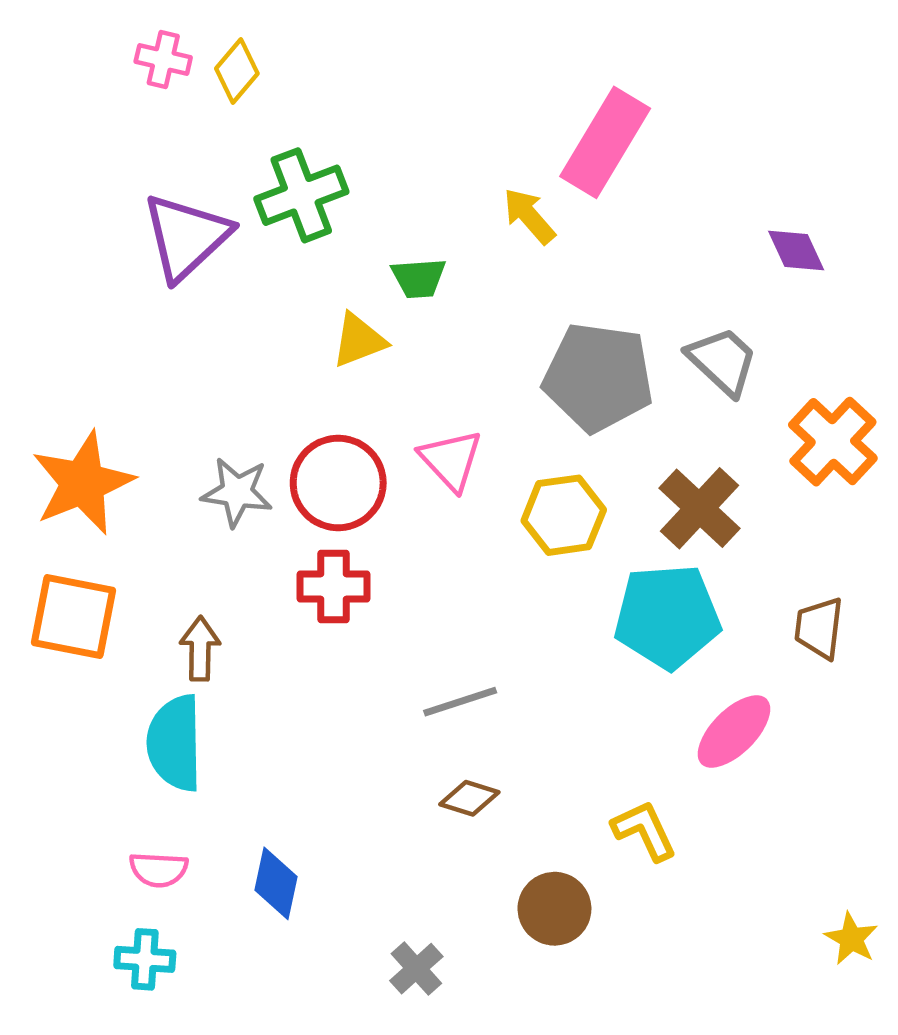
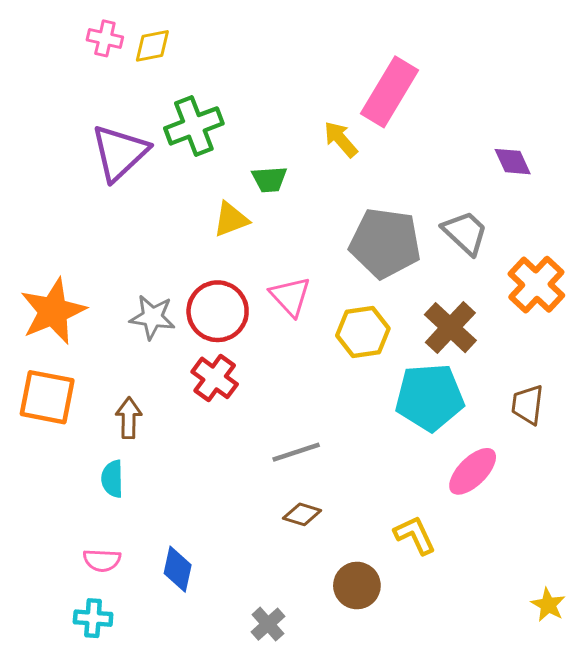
yellow diamond: (237, 71) -> (152, 46), turned 39
red cross: (334, 587) -> (215, 378), turned 36
cyan semicircle: (175, 743) -> (112, 479), size x0.6

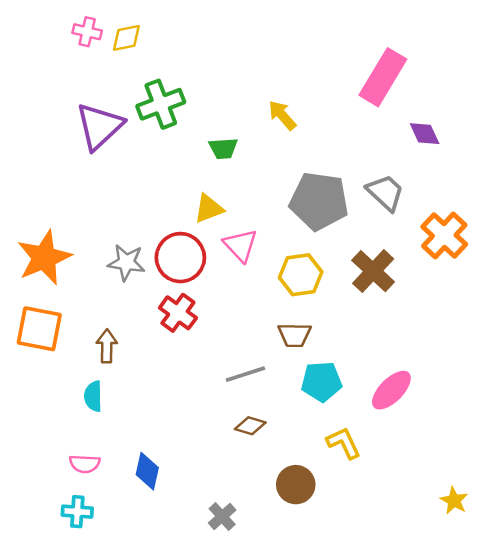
pink rectangle: (390, 92) -> (383, 77), moved
yellow triangle: (231, 219) -> (209, 208), moved
cyan pentagon: (430, 397) -> (322, 382), moved, size x0.7
brown trapezoid: (527, 405) -> (295, 335), moved, turned -96

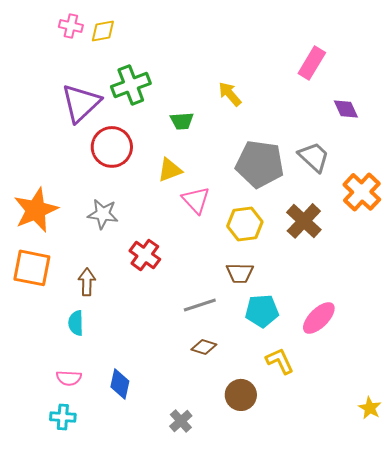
pink rectangle: (383, 77) -> (312, 63), size x0.7
red circle: (180, 258) -> (112, 147), moved

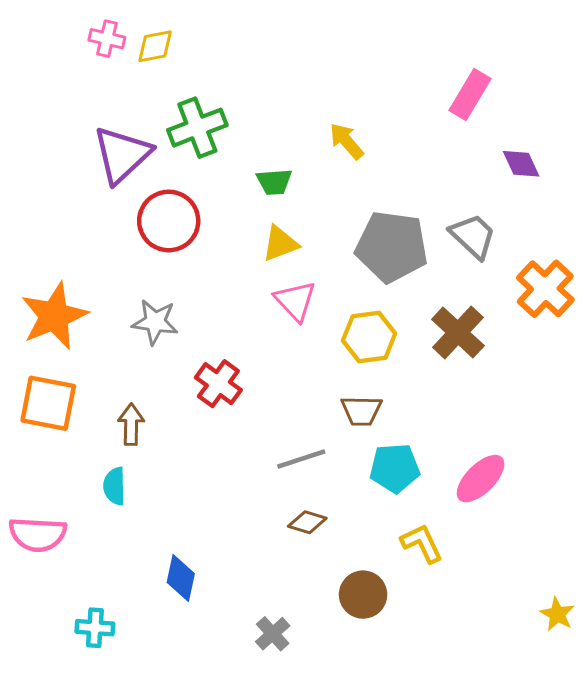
yellow triangle: (170, 170) -> (280, 244), moved
pink semicircle: (69, 378) -> (38, 534), moved, size x1.5

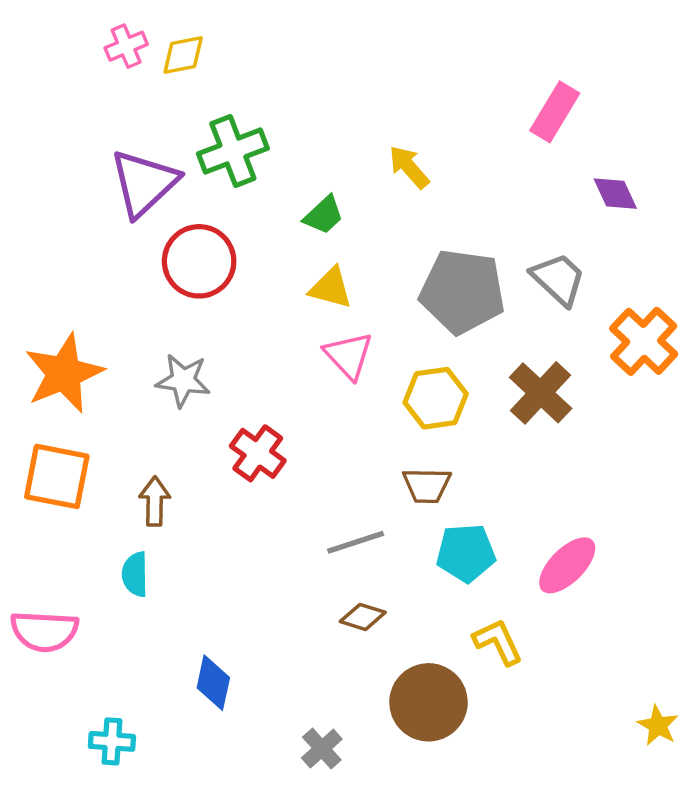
pink cross: (107, 39) -> (126, 46), turned -36
green trapezoid: (274, 182) -> (324, 215), turned -39
yellow triangle: (280, 244) -> (331, 288), turned 36
brown circle: (363, 595) -> (428, 702), size x1.4

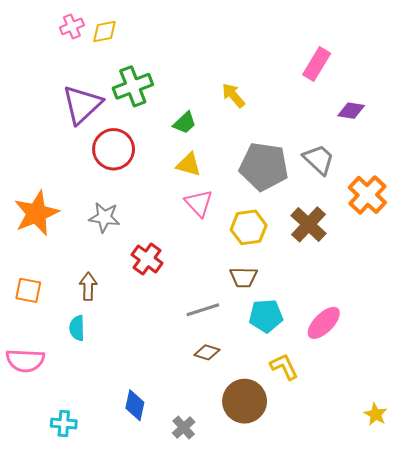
purple diamond: (615, 194) -> (351, 111), turned -56
orange square: (57, 476) -> (28, 290), moved, size x0.7
blue diamond: (213, 683) -> (135, 405), moved

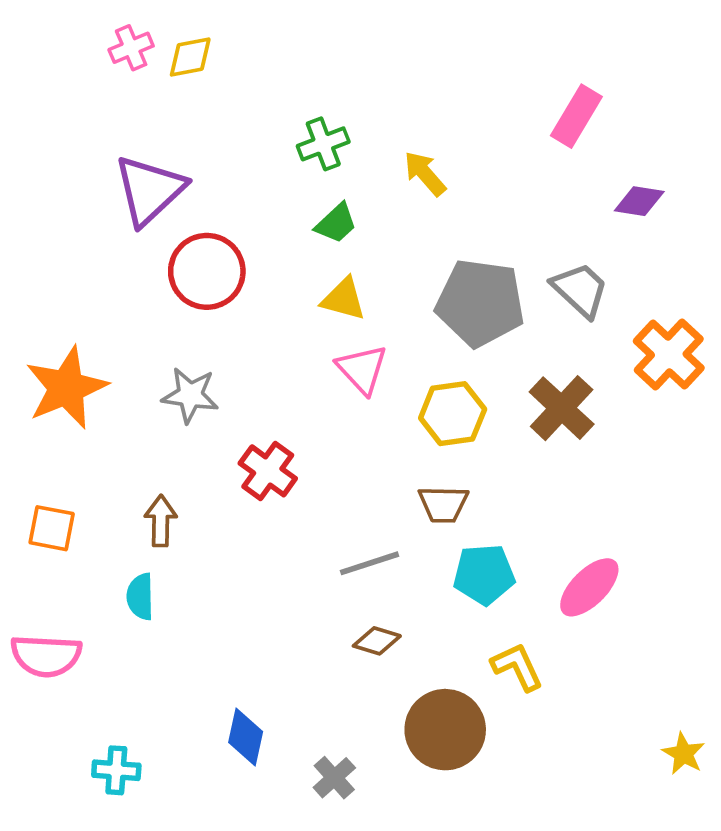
green cross: (133, 86) -> (323, 144), moved, size x0.7

